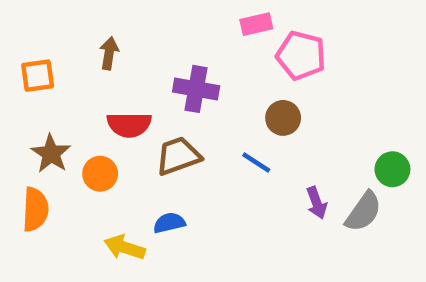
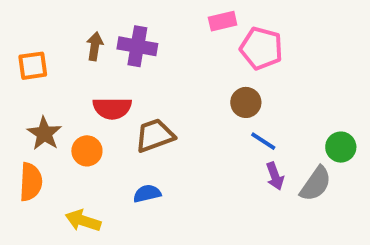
purple cross: (196, 89) -> (137, 46), moved
blue line: (256, 163) -> (263, 141), moved
yellow arrow: (125, 247) -> (83, 221), moved

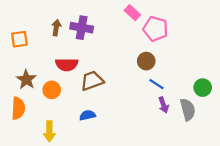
pink rectangle: (223, 21) -> (132, 13), turned 56
gray semicircle: (316, 184) -> (188, 109), turned -50
yellow arrow: (83, 221) -> (49, 131), turned -108

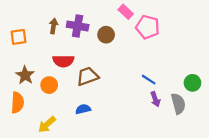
brown circle: (146, 61) -> (106, 35), moved
yellow arrow: (49, 131) -> (47, 124), turned 48

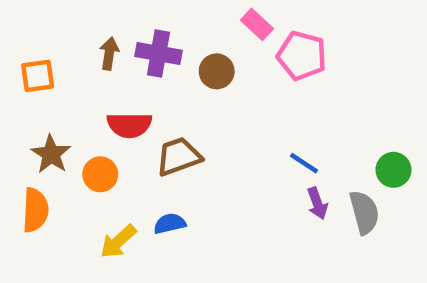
yellow arrow: (47, 124) -> (118, 241), moved

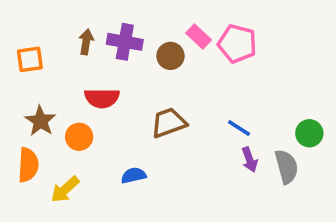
pink rectangle: (257, 24) -> (199, 37), moved
brown trapezoid: (179, 156) -> (169, 123), moved
yellow arrow: (118, 241) -> (65, 189), moved

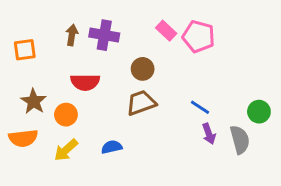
brown circle: (170, 56) -> (143, 69), moved
orange semicircle: (28, 165) -> (23, 138), turned 80
yellow arrow: (65, 189) -> (66, 150), moved

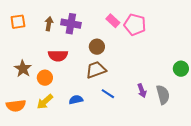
orange square: (25, 50) -> (18, 22), moved
blue line: (200, 107) -> (108, 94), moved
green circle: (259, 112) -> (181, 69), moved
orange semicircle: (23, 138) -> (16, 106), moved

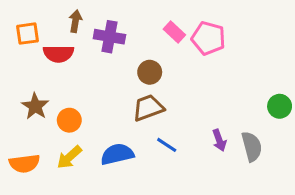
brown arrow: (49, 24) -> (75, 21), moved
red semicircle: (58, 56) -> (58, 54), moved
blue semicircle: (76, 100) -> (117, 154), size x1.5

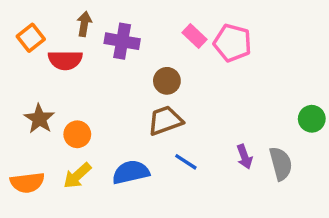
orange square: (28, 34) -> (31, 38), turned -30

